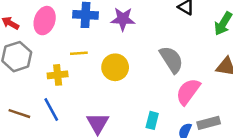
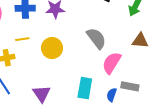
cyan rectangle: (152, 120) -> (85, 88), size x1.5
gray rectangle: (209, 123) -> (130, 86), turned 30

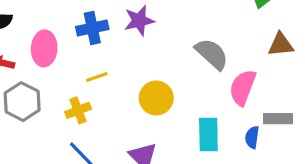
yellow circle: (52, 48) -> (156, 98), moved

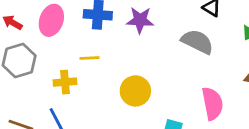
gray semicircle: (212, 54) -> (197, 42), moved, turned -32
pink semicircle: (243, 87) -> (212, 104), turned 132

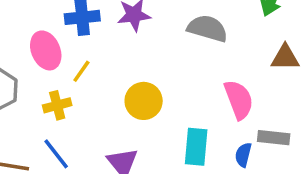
pink ellipse: (51, 20) -> (46, 50), moved, turned -32
yellow line: (89, 58) -> (81, 71), turned -42

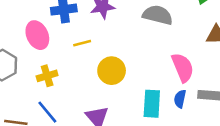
yellow line: (81, 71) -> (82, 43), moved, turned 42
blue semicircle: (243, 155) -> (180, 99), moved

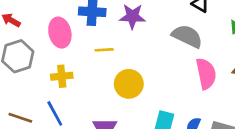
pink semicircle: (183, 67) -> (206, 74), moved

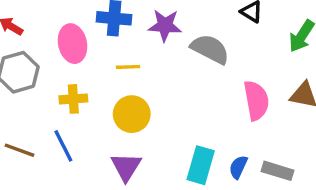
gray semicircle: (187, 36) -> (210, 49), moved
yellow circle: (129, 84) -> (132, 114), moved

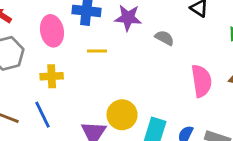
gray semicircle: (210, 49) -> (164, 38), size x0.6
yellow circle: (132, 114) -> (122, 115), moved

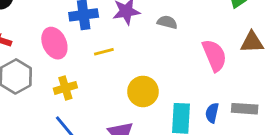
yellow circle: (122, 115) -> (143, 91), moved

